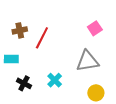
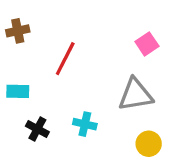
brown cross: (20, 30) -> (18, 31), moved
cyan cross: (55, 80) -> (85, 124), turned -32

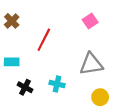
brown cross: (18, 31) -> (12, 21), turned -32
pink square: (147, 44) -> (90, 21), moved

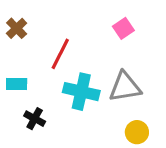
cyan cross: (57, 84) -> (81, 92), moved, size x1.6

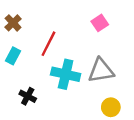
cyan rectangle: (17, 84) -> (13, 56), moved, turned -63

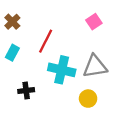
black cross: (28, 96) -> (26, 91), turned -35
yellow circle: (111, 107) -> (88, 99), moved

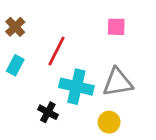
pink square: (94, 22) -> (116, 27), turned 35
black cross: (26, 91) -> (48, 112), moved, turned 35

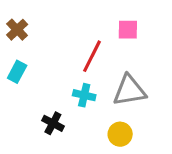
red line: (56, 51) -> (92, 56), moved
cyan cross: (76, 87) -> (84, 95), size x0.6

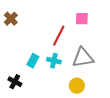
cyan rectangle: (17, 72) -> (33, 61), moved
black cross: (53, 123) -> (15, 82), moved

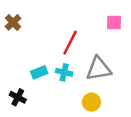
pink square: (82, 19) -> (114, 22), moved
cyan rectangle: (33, 61) -> (39, 72), turned 40

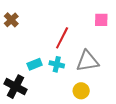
black cross: (18, 97) -> (15, 87), size x1.5

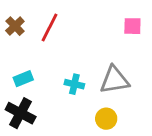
red line: (62, 38) -> (50, 27), moved
cyan rectangle: (35, 64) -> (23, 79), moved

